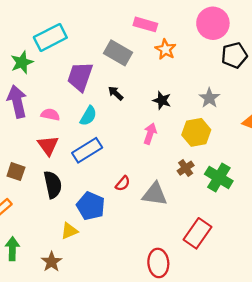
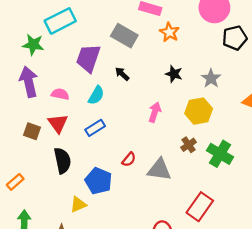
green star: (22, 62) -> (33, 45), turned 30
black star: (162, 100) -> (174, 74), moved
blue rectangle: (87, 150) -> (95, 128), size x0.7
brown square: (16, 172) -> (32, 131), moved

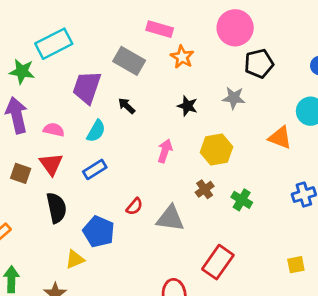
gray star: (211, 78) -> (234, 98), moved, turned -30
green cross: (220, 154) -> (242, 200), size x0.7

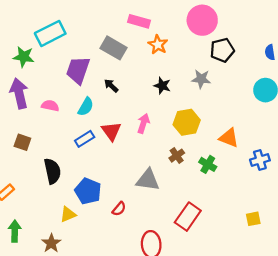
orange triangle: (280, 138) -> (229, 138), moved
red triangle: (51, 164) -> (111, 131), moved
red semicircle: (134, 206) -> (119, 209), moved

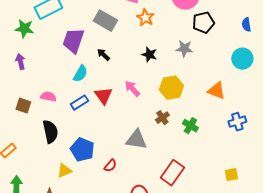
purple arrow: (19, 93) -> (20, 62), size x0.6
pink semicircle: (50, 106) -> (48, 97), moved
pink arrow: (143, 123) -> (132, 89), turned -60
orange triangle: (229, 138) -> (216, 91), moved

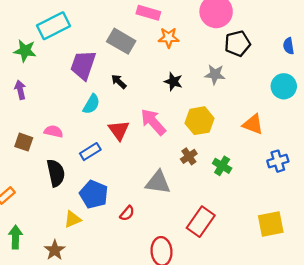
orange star: (145, 18) -> (169, 38), turned -30
pink arrow: (132, 89) -> (153, 122), size x1.4
blue rectangle: (79, 103) -> (90, 152), moved
yellow square: (231, 175) -> (271, 224), size x1.6

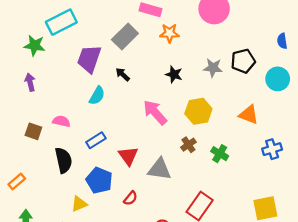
gray rectangle: (121, 41) -> (125, 37), turned -75
black pentagon: (237, 44) -> (243, 61), moved
red triangle: (119, 130) -> (128, 156), moved

